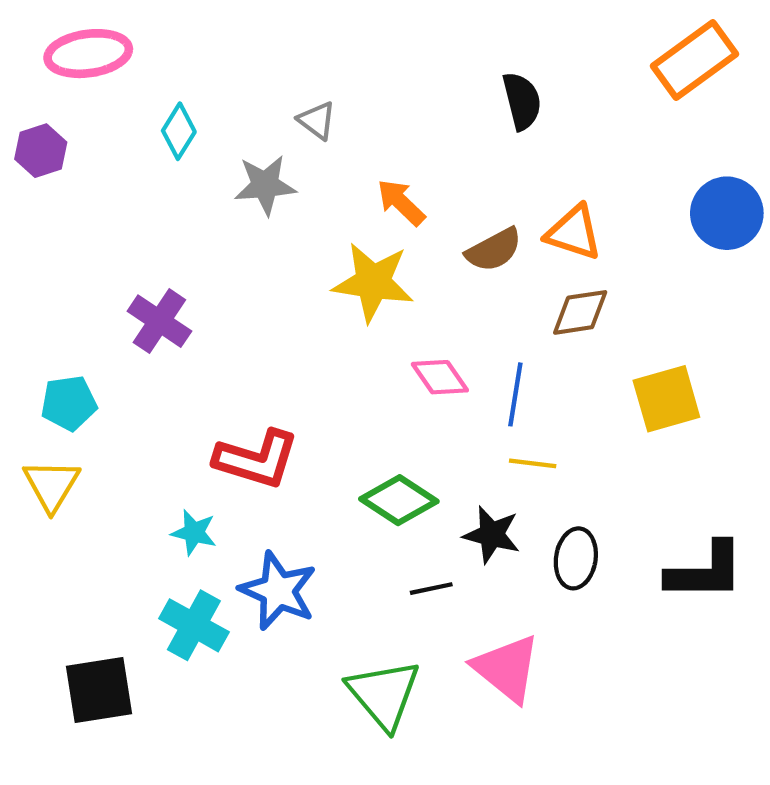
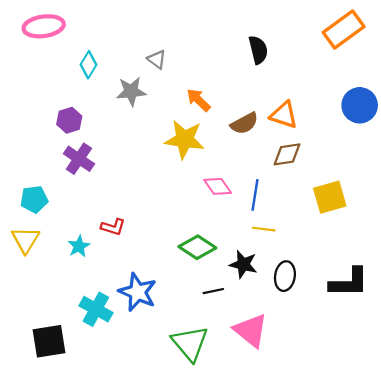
purple hexagon: (41, 151) -> (69, 120), moved
red L-shape: (256, 459) -> (113, 227), moved, size x0.6
cyan star: (194, 533) -> (79, 246), moved, turned 30

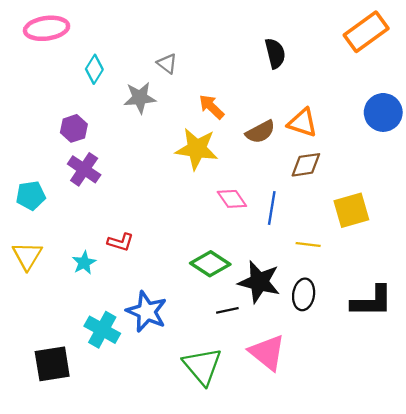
cyan pentagon: (34, 199) -> (31, 196), moved
yellow line: (264, 229) -> (308, 244), moved
black star: (243, 264) -> (259, 282), size x1.4

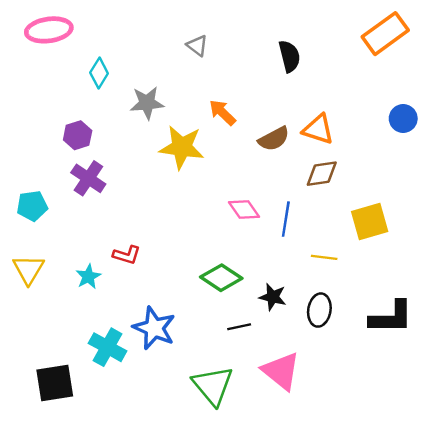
gray triangle: (167, 64) -> (197, 45), moved
blue circle: (383, 112) -> (403, 119), size x0.7
yellow star: (197, 149) -> (182, 147), moved
black star: (259, 282) -> (273, 297), size x0.6

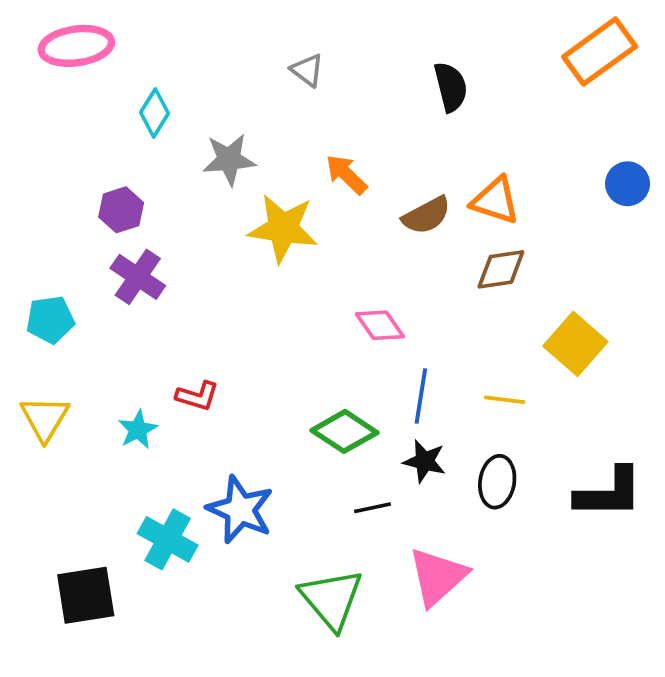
blue line: (286, 219) -> (421, 396), moved
yellow square: (370, 221) -> (575, 344), turned -33
pink triangle: (281, 371) -> (438, 577), turned 39

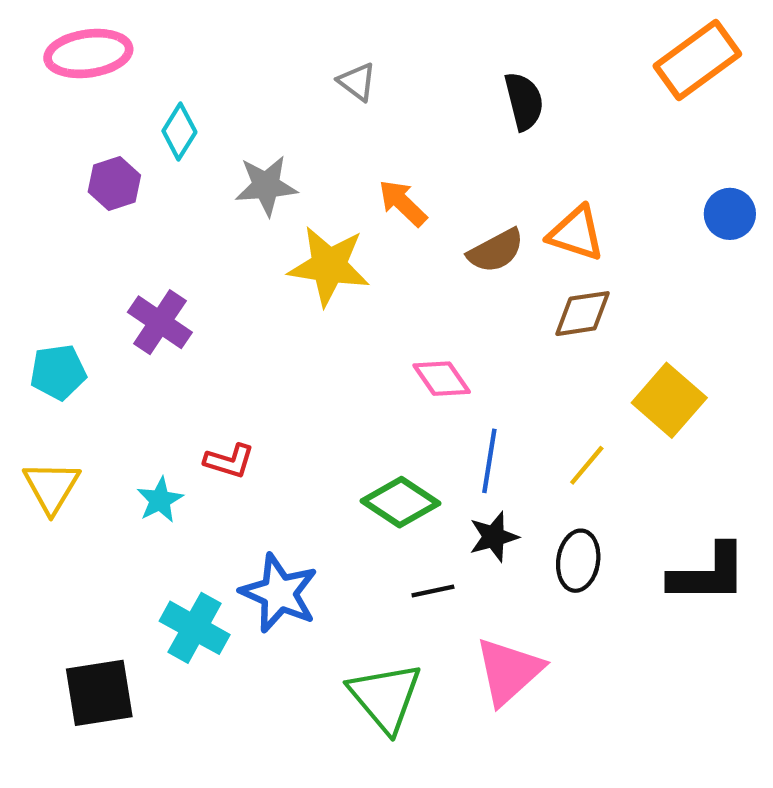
purple hexagon: (121, 210) -> (114, 184), moved
yellow line: (505, 400) -> (587, 465), turned -57
black star: (425, 461) -> (494, 537), turned -30

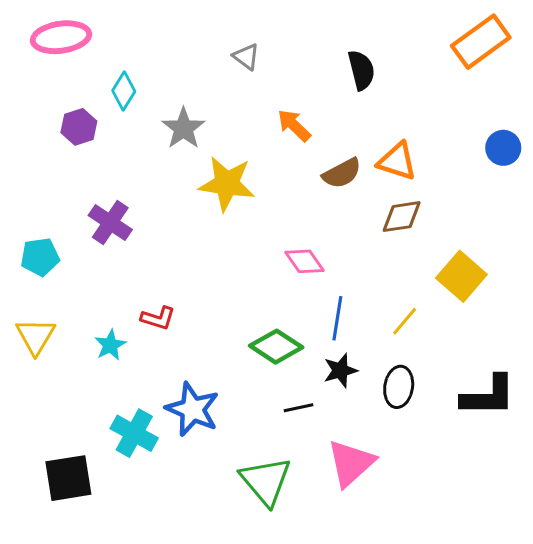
gray star: (266, 186) -> (183, 128), turned -30
orange arrow: (403, 203) -> (294, 125), moved

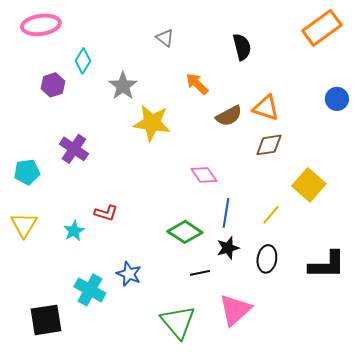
blue star: (192, 409) -> (129, 274), size x0.7

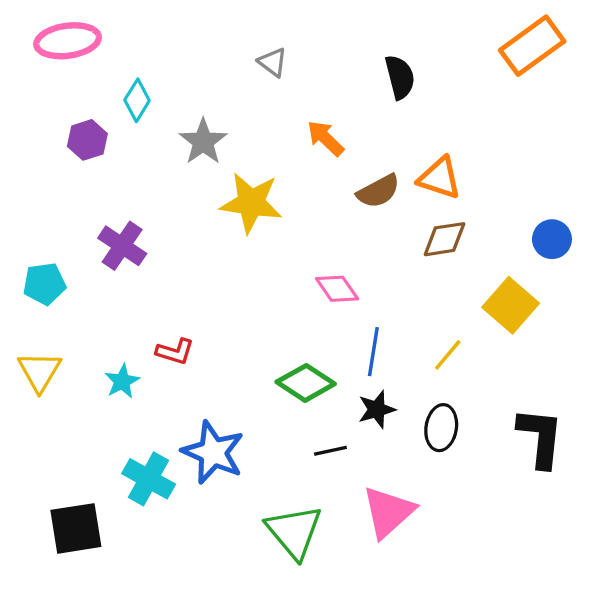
blue circle: (337, 99) -> (552, 239), moved
black L-shape: (327, 265) -> (540, 438), turned -84
blue star: (129, 274) -> (213, 452), size x1.5

